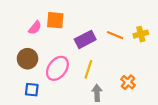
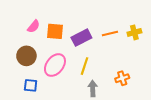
orange square: (55, 20) -> (55, 31), moved
orange line: (115, 35) -> (110, 33), turned -35
orange cross: (128, 82) -> (122, 78), turned 32

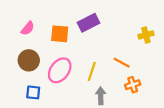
pink semicircle: (34, 26) -> (28, 28), moved
orange line: (110, 33) -> (122, 63), moved, turned 42
purple rectangle: (81, 38) -> (88, 23), moved

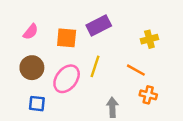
yellow cross: (146, 35) -> (149, 39), moved
yellow line: (92, 71) -> (95, 66), moved
orange cross: (133, 85) -> (148, 95), turned 32

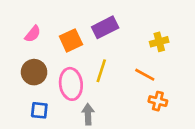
orange square: (67, 38) -> (71, 40), turned -30
pink ellipse: (67, 79) -> (71, 84), turned -44
gray arrow: (112, 107) -> (88, 114), moved

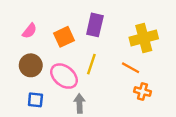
purple rectangle: (105, 27) -> (95, 25), turned -50
yellow cross: (159, 42) -> (144, 38), size x1.6
pink ellipse: (71, 84) -> (64, 76), turned -44

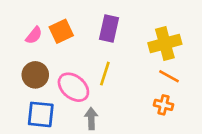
orange square: (64, 37) -> (61, 31), moved
orange line: (131, 68) -> (169, 76), moved
blue square: (35, 100) -> (41, 114), size x1.5

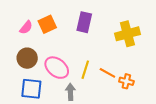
yellow line: (105, 74) -> (85, 70), moved
orange line: (169, 76) -> (107, 73), moved

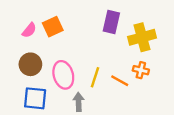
purple rectangle: (84, 22) -> (111, 22), moved
pink ellipse: (57, 68) -> (63, 75), turned 35
orange cross: (126, 81) -> (141, 70), moved

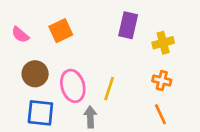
pink semicircle: (29, 30) -> (20, 35), moved, turned 91
yellow cross: (142, 37) -> (163, 43), size x0.7
orange line: (120, 81) -> (160, 114), moved, turned 36

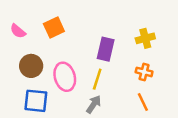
purple rectangle: (128, 25) -> (106, 49), moved
gray arrow: (90, 117) -> (94, 104), moved, turned 36

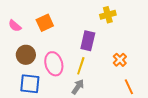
yellow cross: (145, 38) -> (108, 15), moved
orange cross: (144, 72) -> (120, 60), turned 32
orange line: (143, 102) -> (129, 87), moved

